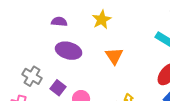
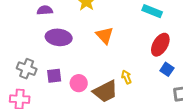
purple square: (58, 88) -> (54, 76), turned -35

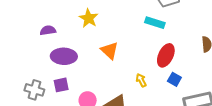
purple square: (54, 76) -> (61, 85), moved
yellow arrow: (126, 77) -> (141, 80), moved

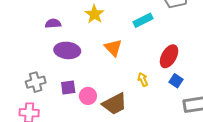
cyan rectangle: (155, 23) -> (143, 20), moved, turned -48
purple square: (61, 85) -> (68, 87), moved
gray cross: (34, 90) -> (36, 82), turned -36

